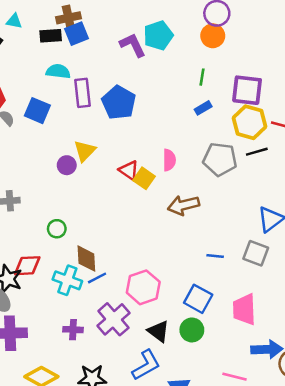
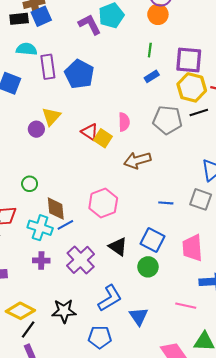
pink hexagon: (143, 287) -> (103, 203), moved
purple cross: (73, 330) -> (41, 261), moved
black triangle: (158, 331) -> (118, 247), moved

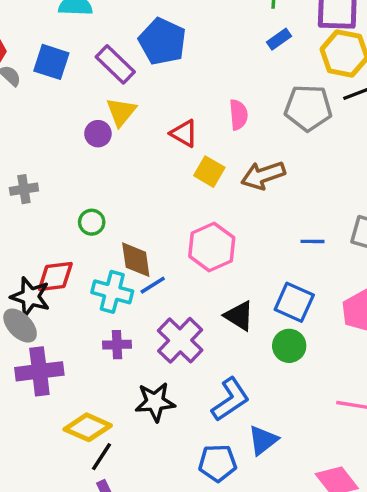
purple rectangle: (48, 67) -> (115, 64), moved, turned -35
yellow square: (103, 138) -> (209, 172), moved
black star: (64, 311) -> (155, 402), moved
blue triangle: (139, 316) -> (263, 440), moved, turned 30

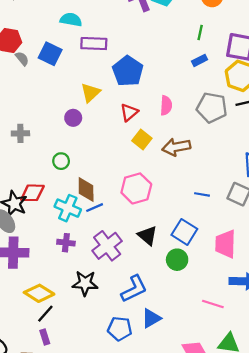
blue pentagon: (162, 41) -> (128, 71), moved
purple rectangle: (115, 64) -> (94, 44), moved, turned -50
red triangle: (184, 133) -> (129, 112), turned 42
purple circle: (98, 134) -> (73, 118), moved

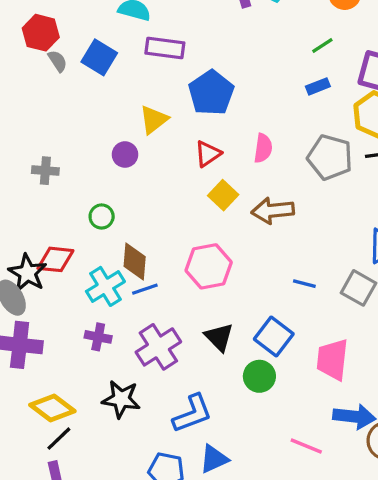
green line: (200, 33) -> (322, 46), turned 40
cyan cross: (68, 208) -> (105, 286), turned 30

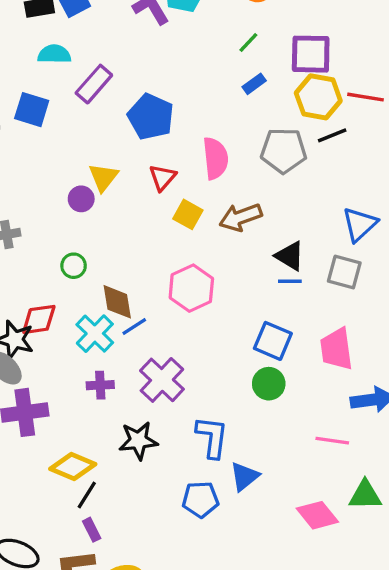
purple rectangle: (165, 48) -> (94, 84), turned -42
yellow triangle: (154, 120) -> (103, 177), moved
pink semicircle: (263, 148) -> (216, 158), size x1.4
black triangle: (219, 337) -> (290, 256), moved
blue L-shape: (192, 414) -> (212, 437), turned -48

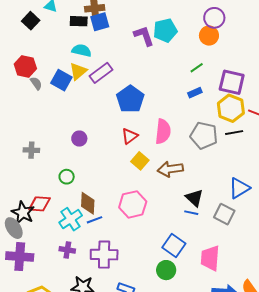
yellow triangle: (103, 177) -> (78, 71), moved
purple cross: (162, 380) -> (104, 255), turned 36

